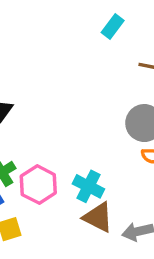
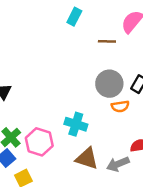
cyan cross: (88, 186) -> (76, 124), moved

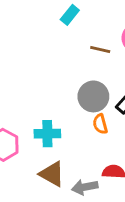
orange semicircle: (120, 106) -> (100, 124), turned 72
cyan cross: (76, 124) -> (47, 134), turned -30

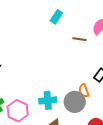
gray circle: (93, 96) -> (75, 102), moved

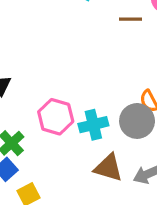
pink hexagon: (18, 111) -> (56, 117), moved

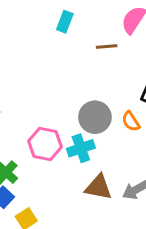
gray circle: (137, 121) -> (95, 117), moved

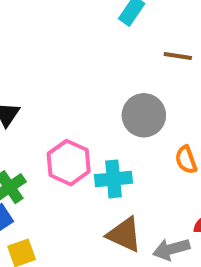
gray circle: (95, 117) -> (144, 115), moved

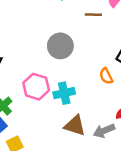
gray circle: (144, 115) -> (60, 46), moved

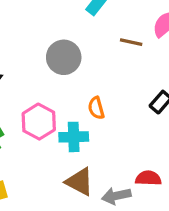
gray circle: (60, 46) -> (64, 57), moved
orange semicircle: (106, 76) -> (96, 108), moved

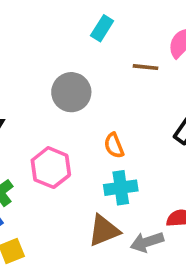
cyan cross: (74, 137) -> (121, 188), moved
brown triangle: (80, 182) -> (104, 231), turned -44

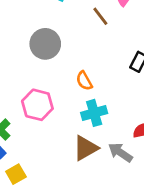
brown line: (146, 67) -> (100, 16), turned 54
gray arrow: (147, 242) -> (120, 152), turned 60

